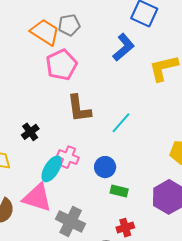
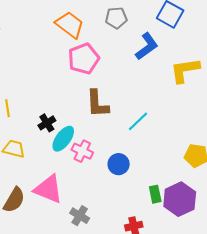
gray pentagon: (69, 25) -> (116, 18), moved
cyan ellipse: (52, 169) -> (63, 139), moved
green rectangle: (119, 191) -> (155, 194), moved, turned 60
gray cross: (71, 221) -> (80, 216), size x0.7

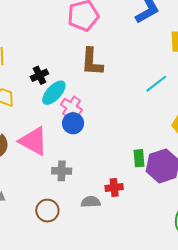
cyan line: (138, 121) -> (156, 84), moved
blue circle: (119, 164) -> (73, 123), moved
gray cross: (80, 216) -> (62, 171), turned -36

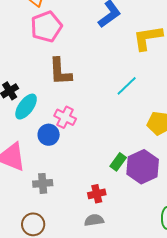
pink cross: (71, 107) -> (65, 117), moved
green rectangle: (139, 158) -> (118, 162), turned 48
gray semicircle: (91, 202) -> (94, 220), moved

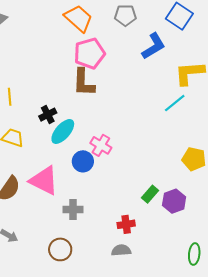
brown L-shape: (60, 71) -> (84, 82), moved
cyan line: (127, 86) -> (175, 103), moved
purple hexagon: (143, 167) -> (174, 201), size x0.7

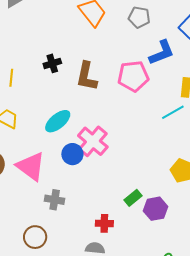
pink pentagon: (90, 53) -> (133, 76), moved
black cross: (48, 115) -> (52, 63), moved
pink cross: (101, 145) -> (93, 141), size x1.4

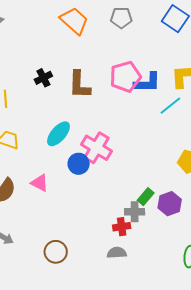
blue L-shape: (162, 53) -> (147, 83), moved, turned 32
pink triangle: (31, 166) -> (40, 183), size x0.6
gray cross: (55, 200) -> (135, 212), moved

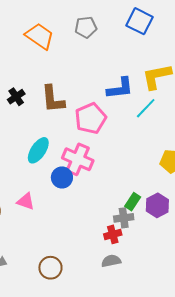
pink pentagon: (125, 77) -> (91, 118), moved

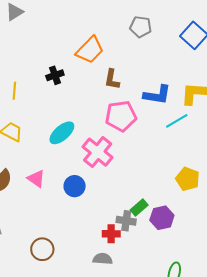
orange trapezoid: (40, 36) -> (90, 50), moved, turned 84
brown L-shape: (53, 99) -> (112, 79), moved, size x0.7
blue circle: (62, 177) -> (75, 186), moved

